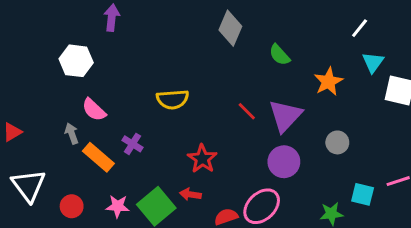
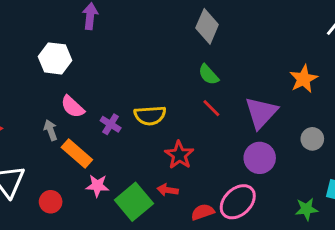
green semicircle: (279, 55) -> (209, 75), moved
yellow semicircle: (173, 99) -> (150, 115), moved
red line: (247, 111) -> (211, 108), moved
purple cross: (132, 144) -> (111, 124), moved
pink star: (118, 206) -> (97, 186), moved

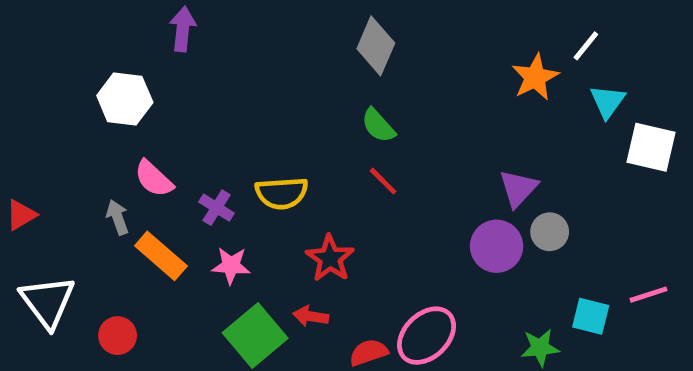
orange star: (304, 79) -> (535, 77), moved
purple triangle: (261, 113) -> (518, 188), moved, size x0.7
purple circle: (260, 158) -> (497, 246), moved
pink star: (97, 186) -> (231, 266), moved

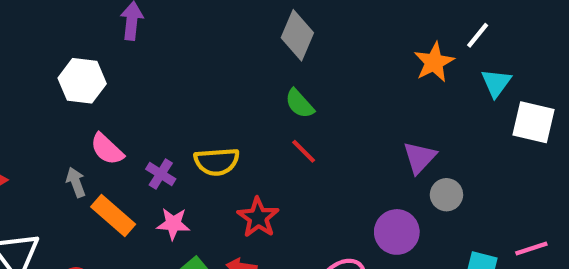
purple circle: (497, 246) -> (397, 232), moved

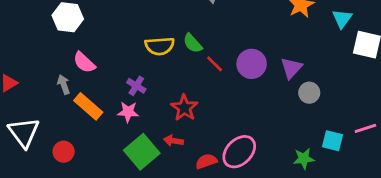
green semicircle: (299, 104) -> (193, 43), moved
yellow semicircle: (217, 162) -> (160, 46), moved
purple cross: (161, 174) -> (136, 86), moved
purple circle: (397, 232) -> (252, 64), moved

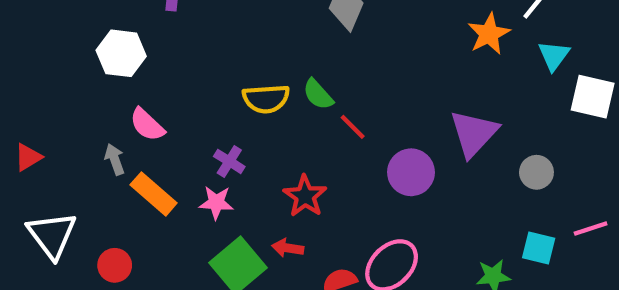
purple circle: (252, 64) -> (411, 172), moved
purple triangle: (291, 68) -> (474, 133), size x1.4
gray circle: (309, 93) -> (536, 172), moved

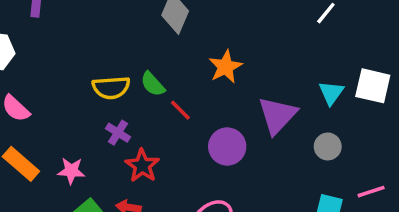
orange star: (489, 34) -> (225, 67), moved
cyan triangle: (554, 55) -> (331, 93), moved
purple cross: (229, 161) -> (118, 133), moved

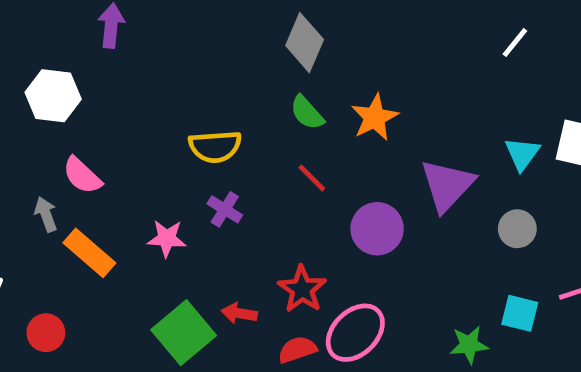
green semicircle: (153, 84) -> (307, 113), moved
red star: (142, 166) -> (302, 289), moved
pink star: (71, 171) -> (167, 238), moved

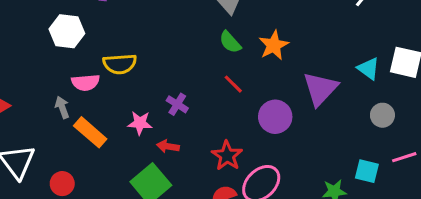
yellow semicircle: (215, 147) -> (120, 64), moved
cyan triangle: (522, 154) -> (368, 69), turned -30
pink semicircle: (82, 176) -> (86, 83), turned -48
gray circle: (517, 229) -> (382, 115), moved
red arrow: (239, 313) -> (168, 146), moved

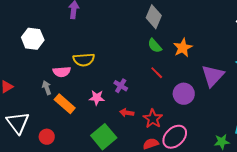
white hexagon: (67, 31) -> (33, 39), moved
red arrow: (168, 146) -> (127, 113), moved

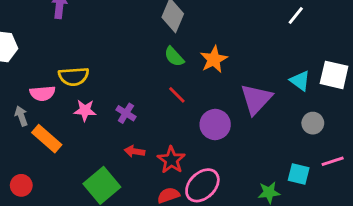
pink star: (97, 98) -> (85, 110), moved

